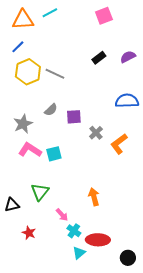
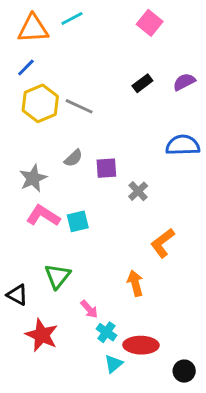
pink square: (104, 16) -> (150, 23), turned -30
orange L-shape: (119, 144) -> (163, 243), moved
black triangle: (12, 205) -> (17, 295), turned 42
red star: (29, 233) -> (42, 335), size x1.6

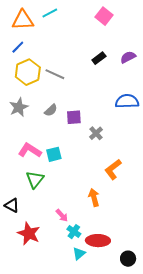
gray star: (33, 178) -> (19, 107), moved
green triangle: (58, 276) -> (35, 179), moved

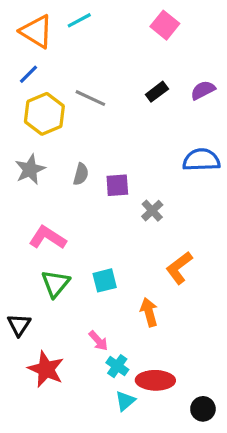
orange triangle: (23, 20) -> (36, 31), turned 35
gray line: (55, 74) -> (90, 98), moved
gray semicircle: (51, 110) -> (81, 174), turned -32
cyan square: (54, 154) -> (105, 280), moved
black triangle: (12, 205) -> (19, 325), turned 35

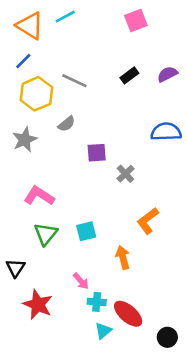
pink square: (165, 25) -> (136, 20), turned 30
gray semicircle: (81, 174) -> (67, 124), moved, turned 36
cyan cross: (117, 366) -> (97, 302), turned -30
red ellipse: (155, 380) -> (128, 314), turned 40

